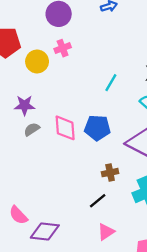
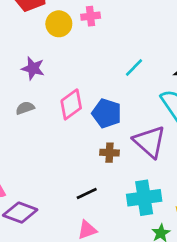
pink diamond: (65, 128) -> (71, 104), turned 44
gray semicircle: (32, 129) -> (25, 108), moved
brown cross: (110, 173) -> (109, 153), moved

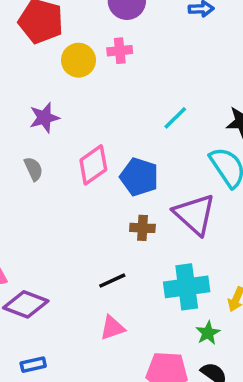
purple star: (33, 68) -> (44, 118), turned -30
gray semicircle: (25, 108) -> (33, 169), turned 84

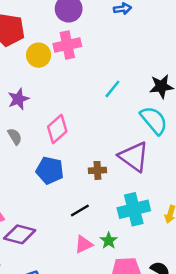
pink cross: (120, 51) -> (67, 45), size x1.5
blue pentagon: (139, 177) -> (50, 170), moved
green star: (208, 333) -> (109, 241), moved

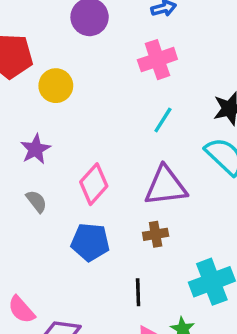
pink cross: (67, 45) -> (157, 60), moved
purple triangle: (134, 157) -> (166, 186), moved, turned -36
black line: (80, 210) -> (138, 292), turned -54

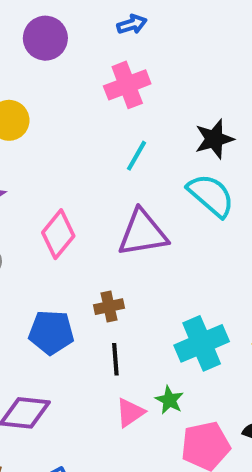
brown cross: (156, 234) -> (109, 307), moved
blue pentagon: (90, 242) -> (51, 332), moved

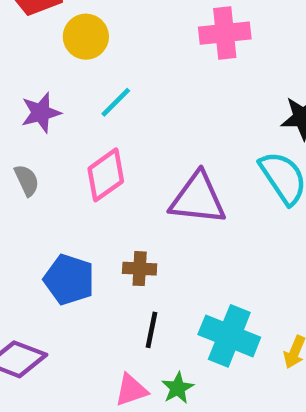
cyan line: (136, 156) -> (116, 102), moved
cyan cross: (202, 343) -> (229, 336), turned 30
black line: (115, 359) -> (151, 330), moved

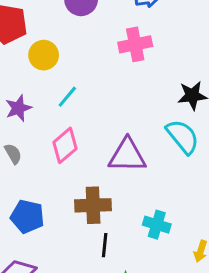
brown cross: (140, 269) -> (93, 205), size x1.6
blue pentagon: (69, 280) -> (27, 216), moved
cyan cross: (229, 336) -> (157, 225), moved, size x0.7

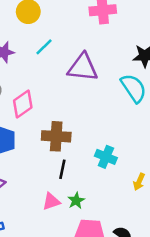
pink diamond: (65, 145) -> (23, 104), moved
purple triangle: (127, 156) -> (83, 67), moved

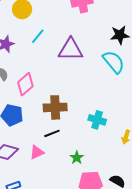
black line: (62, 169) -> (52, 133), moved, turned 63
pink triangle: (51, 201) -> (37, 152), moved

